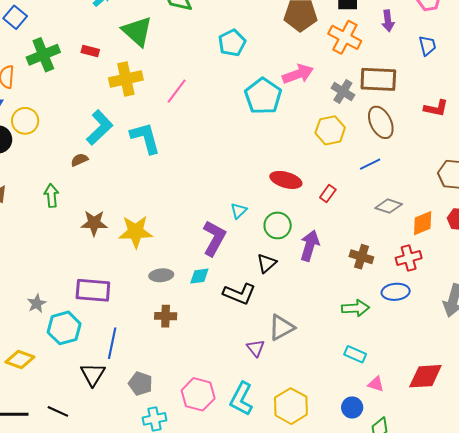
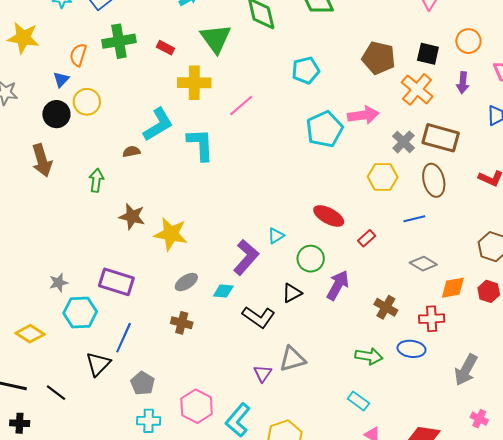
gray ellipse: (161, 275) -> (186, 282), turned -40

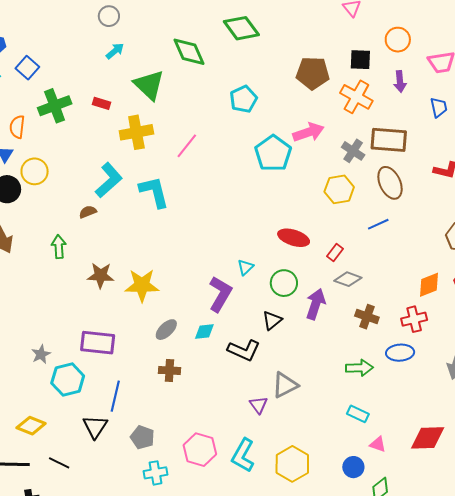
gray diamond: (423, 264) -> (348, 279), moved
yellow diamond: (30, 334) -> (31, 426), moved

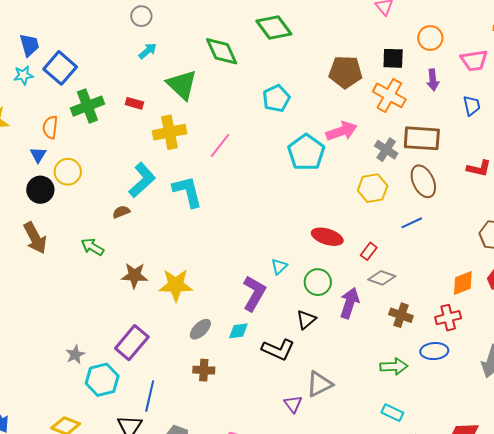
blue square: (27, 68) -> (60, 68), size x1.4
green arrow: (59, 247) -> (92, 247), turned -55
purple rectangle: (98, 343) -> (132, 343), turned -56

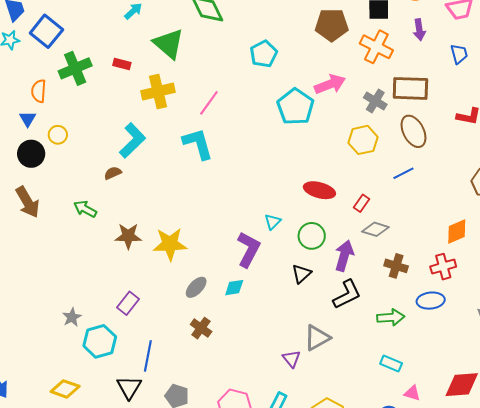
yellow circle: (68, 172) -> (58, 135), size x0.7
cyan L-shape: (188, 192) -> (198, 144), moved
purple rectangle: (132, 343) -> (128, 303), size x0.7
black L-shape: (278, 350) -> (347, 295), moved, turned -48
brown cross: (204, 370) -> (201, 328), turned 35

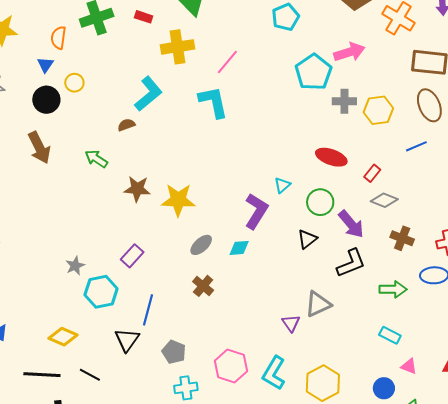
gray cross: (375, 101) -> (344, 101), moved, turned -35
purple arrow: (344, 256) -> (351, 224), turned 120

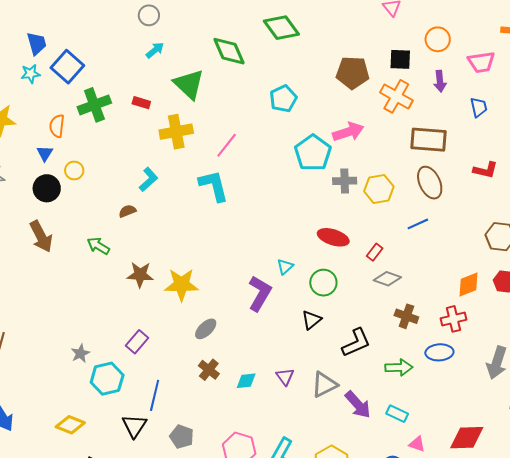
cyan L-shape: (148, 94) -> (149, 179), size x0.7
purple arrow: (351, 224) -> (358, 405), moved
cyan diamond: (239, 248) -> (246, 381), moved
purple triangle: (291, 323) -> (285, 377), moved

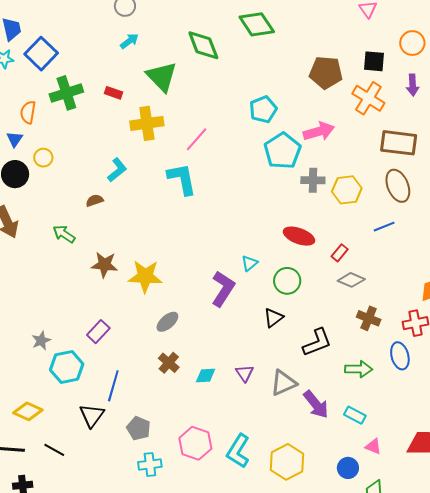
cyan pentagon: (283, 99) -> (263, 109), moved
blue ellipse: (439, 352) -> (400, 356), turned 76

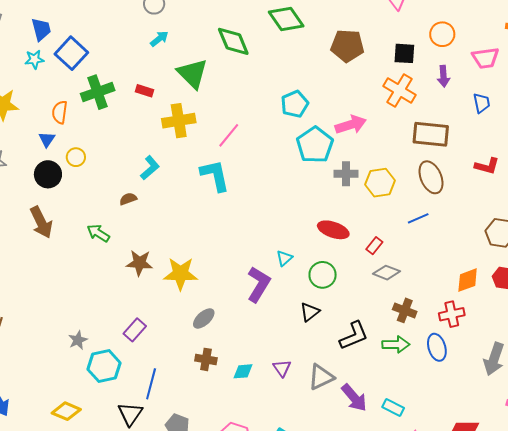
brown pentagon: (326, 73) -> (347, 46), moved
brown cross: (169, 363) -> (206, 359), turned -30
green arrow: (359, 369) -> (396, 344), moved

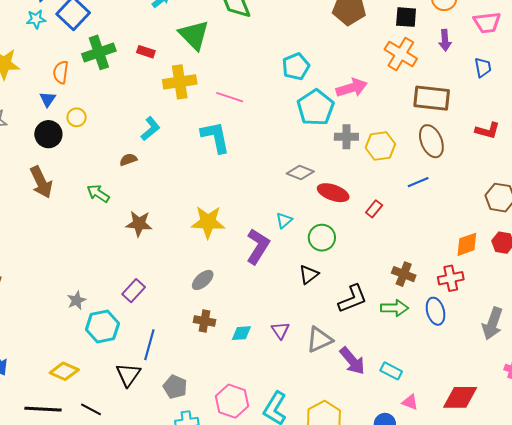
pink line: (229, 135) -> (230, 97), turned 68
gray diamond: (387, 273) -> (300, 172), moved
yellow star: (181, 274) -> (208, 222), moved

